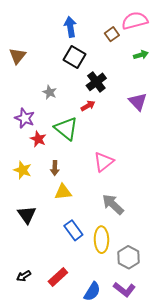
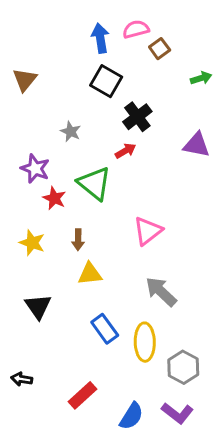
pink semicircle: (135, 21) -> (136, 29), moved, size x0.7
purple triangle: (138, 102) -> (197, 145), turned -36
black arrow: (24, 276) -> (22, 379), moved, turned 40

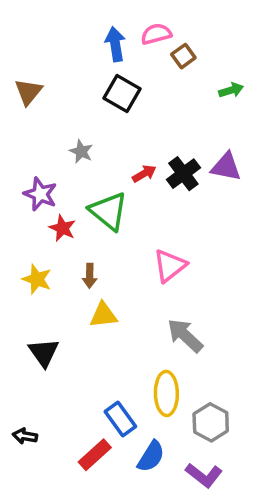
black cross: (137, 117) -> (183, 174), moved
blue rectangle: (105, 329) -> (120, 419), moved
blue semicircle: (131, 416) -> (151, 456), moved

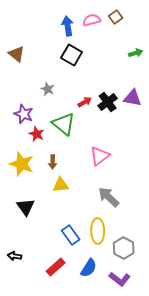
brown square: (183, 56) -> (116, 17), moved
brown triangle: (28, 92) -> (17, 54), turned -30
yellow star: (37, 279) -> (22, 164), size x1.4
blue rectangle: (120, 419) -> (71, 235), moved

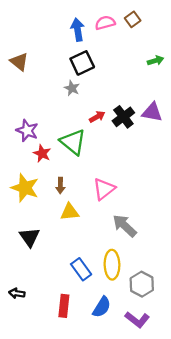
black square: (72, 55) -> (82, 63), turned 35
gray star: (48, 89) -> (72, 88), moved
pink triangle: (100, 156) -> (104, 189), moved
red rectangle: (56, 267) -> (64, 306), turned -42

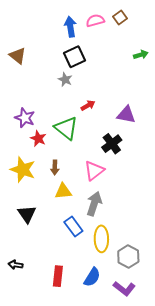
purple triangle: (152, 112) -> (126, 115), moved
black cross: (123, 117) -> (112, 144), moved
gray arrow: (125, 226) -> (94, 204), moved, turned 65
blue rectangle: (81, 269) -> (73, 226), moved

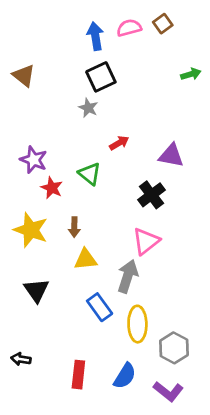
green triangle: (66, 128) -> (90, 174), size x0.7
pink triangle: (94, 171) -> (146, 241), moved

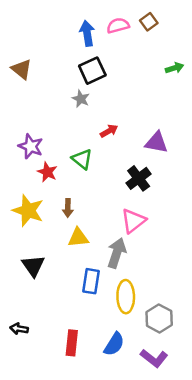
blue rectangle: (100, 307) -> (91, 281), turned 45

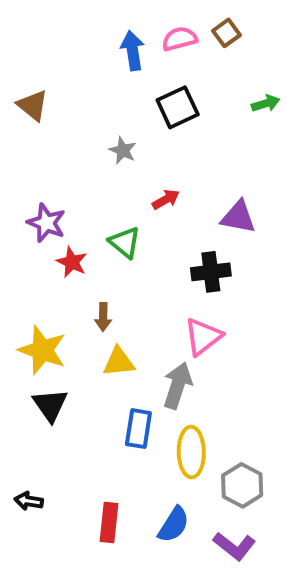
black square: (92, 71) -> (178, 107), moved
black cross: (139, 178) -> (211, 272), turned 30
yellow star: (28, 211) -> (42, 350), moved

